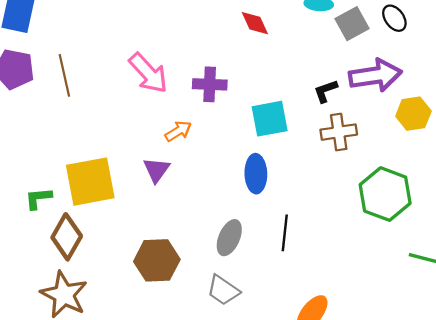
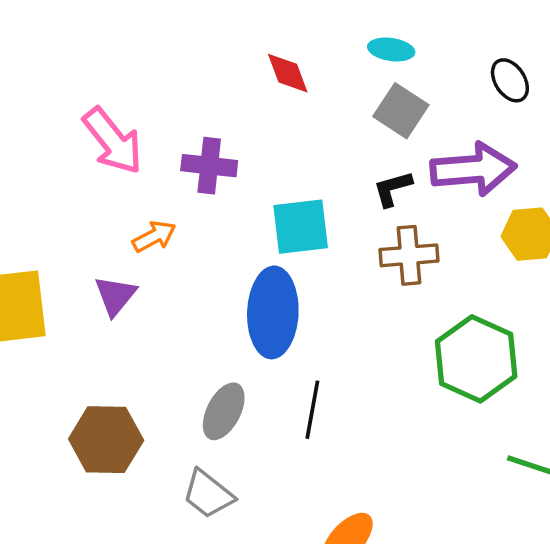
gray square: (352, 24) -> (401, 111), moved, turned -32
blue ellipse: (256, 174) -> (273, 312), size x1.4

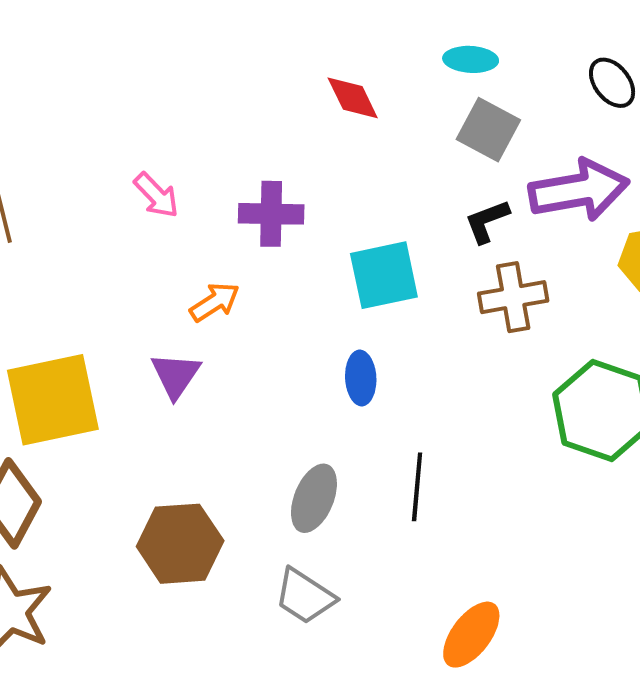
pink arrow: (113, 141) -> (156, 195), size x0.6
blue ellipse: (273, 312) -> (361, 378), size x0.5

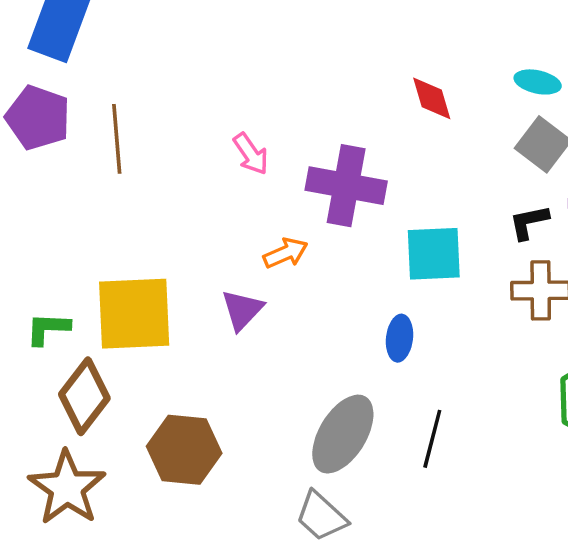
purple cross: (271, 214) -> (346, 186), size x1.4
gray ellipse: (314, 498) -> (343, 434), size x1.4
brown hexagon: (180, 544) -> (184, 450), moved

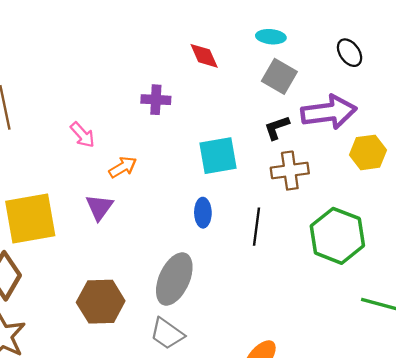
pink arrow: (251, 154) -> (82, 135), moved
purple cross: (346, 186) -> (156, 100), moved, size x0.6
black line: (432, 439) -> (256, 227), moved
brown hexagon: (184, 450) -> (101, 302), moved

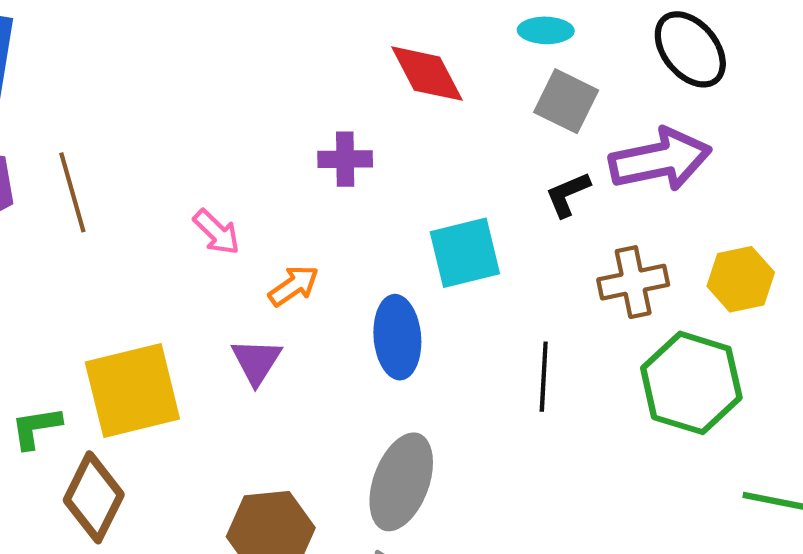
black ellipse: (350, 53) -> (690, 49), size x1.5
red diamond: (204, 56) -> (427, 74), size x1.4
yellow hexagon: (368, 152) -> (741, 279), moved
brown cross: (290, 171) -> (633, 282), moved
blue ellipse: (203, 213) -> (397, 337), moved, size x1.5

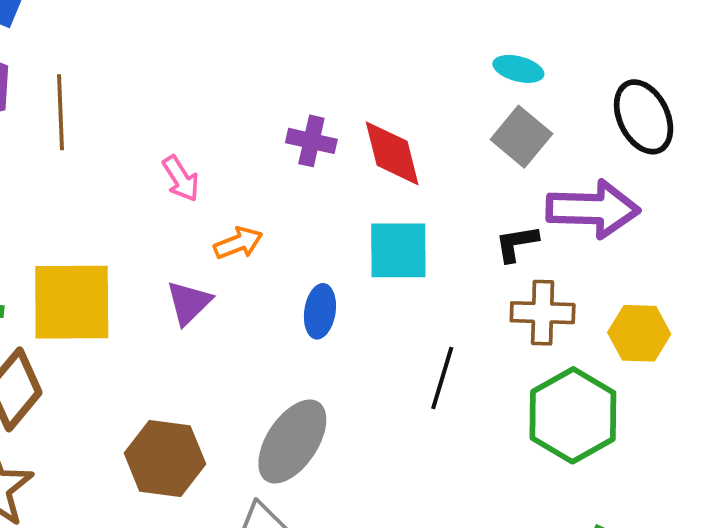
red diamond: (427, 74) -> (392, 153), moved
black L-shape: (568, 194) -> (517, 243), moved
blue ellipse: (397, 337) -> (320, 311), size x0.7

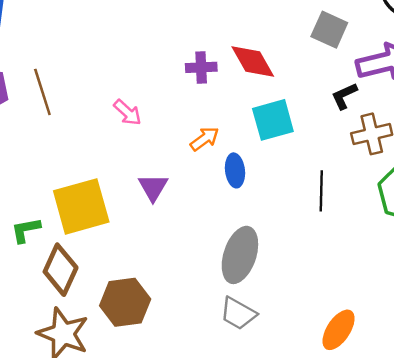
orange arrow: (238, 243) -> (205, 139), moved
brown hexagon: (165, 458) -> (125, 302), moved

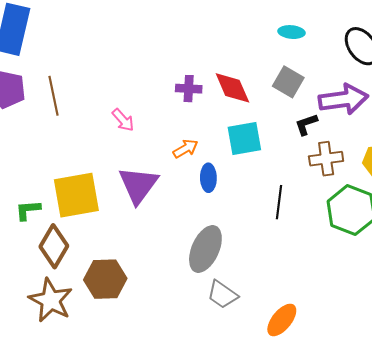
gray square: (329, 30) -> (288, 82), moved
purple triangle: (153, 187) -> (138, 185), size x1.6
gray trapezoid: (238, 313) -> (222, 294), moved

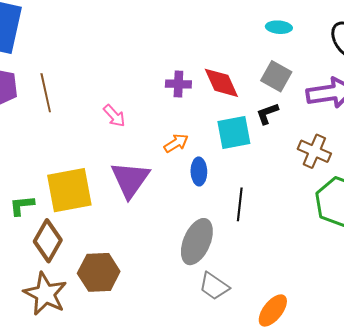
black L-shape: (306, 124) -> (267, 114), moved
brown cross: (326, 159) -> (314, 151), turned 32
black line: (279, 202) -> (240, 204), moved

